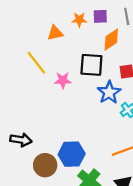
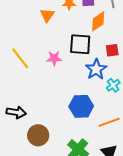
orange triangle: (55, 33) -> (47, 15), turned -42
yellow line: (36, 63) -> (20, 58), moved
blue hexagon: (72, 154) -> (81, 106), moved

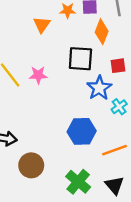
orange diamond: (98, 21) -> (102, 32), turned -35
pink star: (54, 58) -> (38, 75), moved

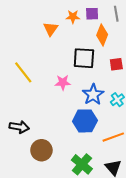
pink star: (38, 75) -> (63, 82), moved
blue star: (99, 88) -> (93, 95), moved

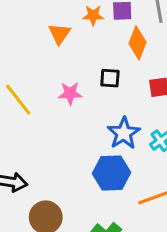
black square: (84, 58) -> (110, 78), size x0.6
pink star: (63, 82) -> (70, 93), moved

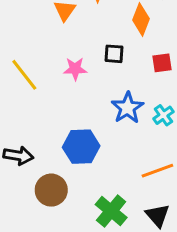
blue hexagon: (111, 173) -> (81, 147), moved

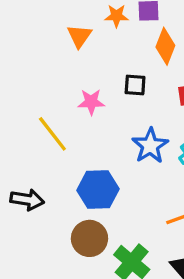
yellow line: (24, 75) -> (52, 134), moved
brown circle: (51, 190) -> (89, 238), moved

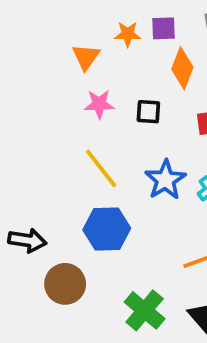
pink star: (91, 102) -> (99, 104), moved
yellow line: (52, 134) -> (101, 168), moved
brown circle: (89, 238) -> (65, 284), moved

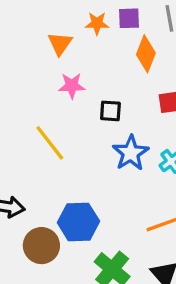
black square: (148, 112) -> (110, 111), moved
yellow line: (101, 168) -> (50, 143), moved
blue hexagon: (107, 229) -> (78, 222), moved

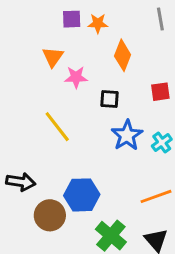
purple square: (129, 18) -> (72, 19), moved
orange triangle: (60, 44) -> (53, 57), moved
orange diamond: (146, 54) -> (123, 55), moved

